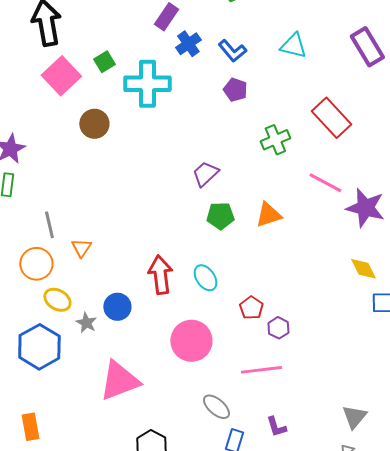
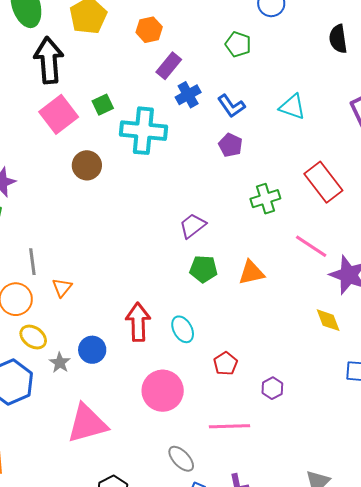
yellow diamond: (363, 269) -> (328, 320), moved
purple hexagon: (278, 328) -> (272, 388), moved

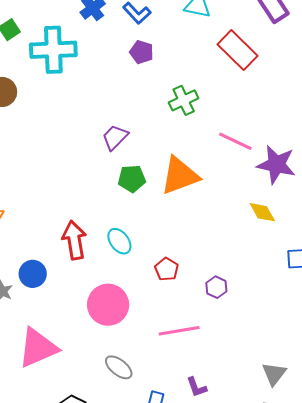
red rectangle: (323, 182) -> (238, 50), moved
orange triangle: (251, 273) -> (180, 176), size x1.5
gray ellipse: (181, 459) -> (119, 367), moved

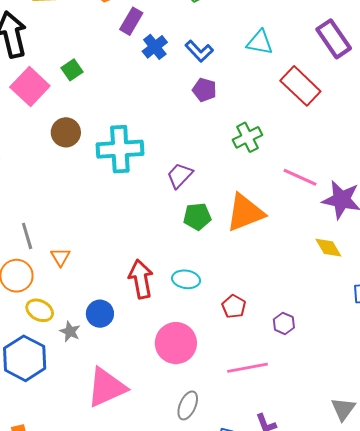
cyan cross: (53, 50) -> (120, 149), moved
cyan ellipse: (119, 241) -> (186, 279), turned -44
gray ellipse: (119, 367) -> (188, 405), turned 76

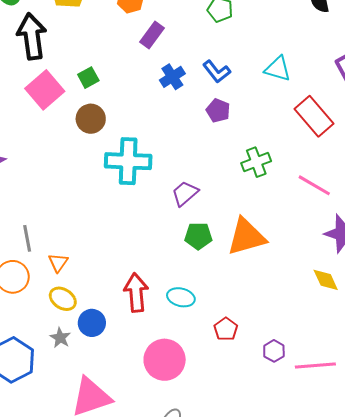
blue cross: (155, 47) -> (172, 77), moved
brown circle: (66, 132) -> (91, 119), moved
pink line: (300, 177) -> (314, 185), moved
yellow ellipse: (40, 310) -> (63, 299), moved
pink line: (248, 368) -> (315, 366), moved

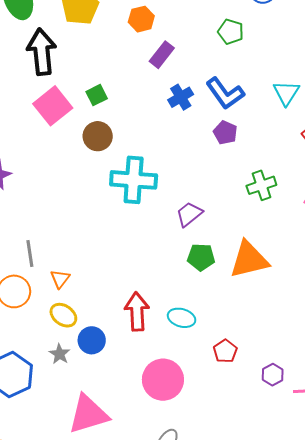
cyan triangle: (278, 69) -> (286, 93), turned 44
blue L-shape: (217, 72) -> (225, 93), size x1.4

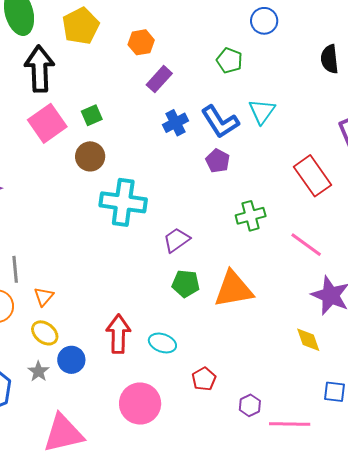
cyan triangle: (286, 93) -> (262, 111), moved

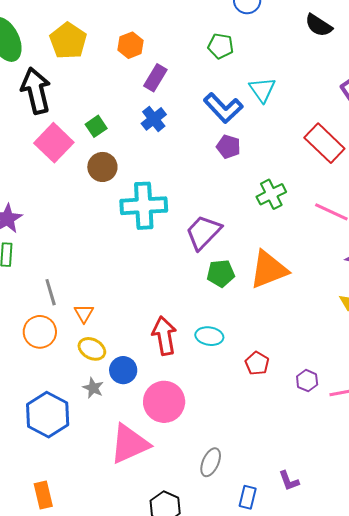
black semicircle: (330, 59) -> (319, 25), turned -40
blue cross: (175, 123) -> (154, 119), moved
purple trapezoid: (177, 240) -> (203, 232), size x1.4
pink circle: (140, 404) -> (164, 402), moved

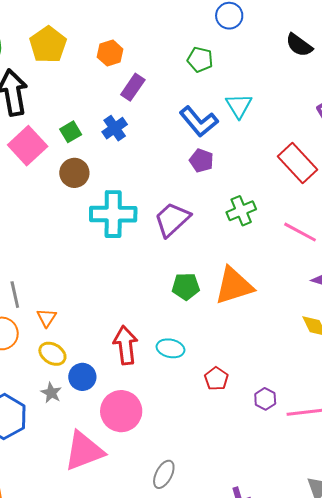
blue cross: (154, 119) -> (115, 128), moved
purple trapezoid: (203, 232) -> (172, 219), moved

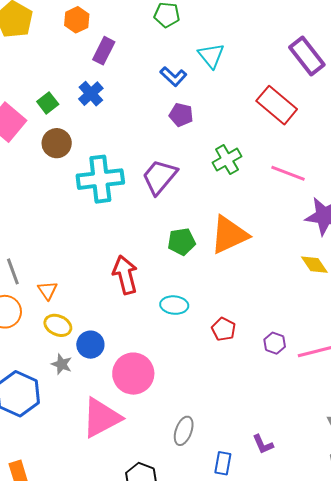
blue L-shape: (199, 122) -> (173, 76), size x0.7
red arrow: (126, 345) -> (125, 275), moved

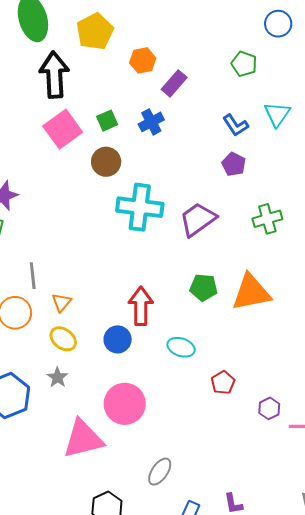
orange hexagon: (77, 20) -> (143, 60), moved
blue circle: (90, 345) -> (118, 339), moved

